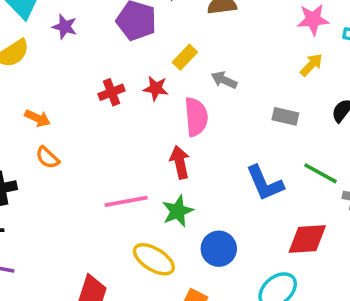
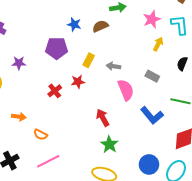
gray rectangle: (285, 116) -> (152, 76), turned 32
pink semicircle: (196, 117) -> (126, 90), moved
orange semicircle: (47, 158) -> (41, 135), moved
pink line: (126, 201) -> (48, 161), moved
blue circle: (219, 249) -> (149, 164), moved

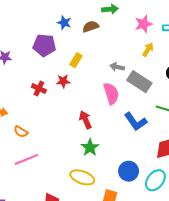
gray arrow: (113, 66) -> (117, 67), moved
gray rectangle: (152, 76) -> (139, 82), size x1.6
red cross: (55, 91) -> (39, 88), turned -32

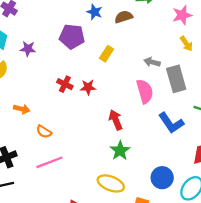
yellow arrow: (148, 50) -> (186, 44), turned 112
red star: (63, 81) -> (88, 87), moved
gray rectangle: (139, 82) -> (176, 79), turned 40

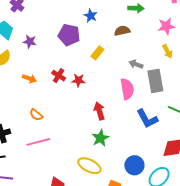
brown semicircle: (124, 17) -> (122, 31), moved
orange arrow: (22, 109) -> (29, 79), moved

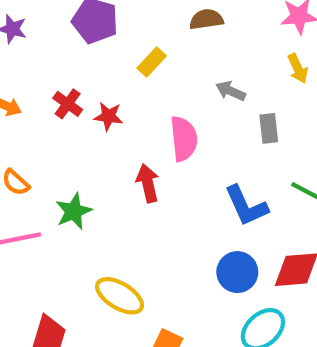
gray rectangle: (155, 81) -> (269, 128), size x0.6
pink semicircle: (127, 89) -> (184, 139), moved
green star: (100, 138) -> (74, 211), moved
blue circle: (134, 165) -> (237, 272), moved

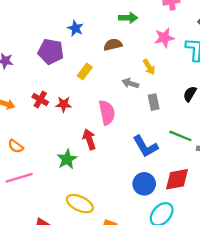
yellow arrow: (298, 68) -> (149, 67), moved
green star: (74, 211) -> (67, 159), moved

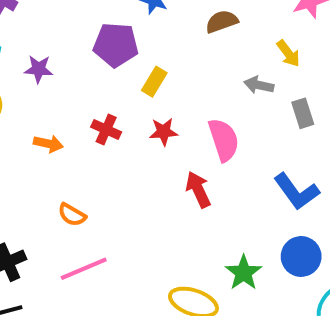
yellow rectangle: (85, 72) -> (154, 82), moved
red star: (64, 104) -> (164, 132), moved
green star: (67, 159) -> (244, 273), moved

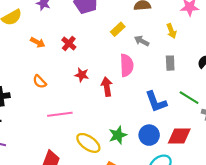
yellow rectangle: (154, 82) -> (118, 29), moved
gray arrow: (259, 85) -> (142, 41), moved
red star: (164, 132) -> (82, 75), moved
pink line: (84, 269) -> (60, 114), moved

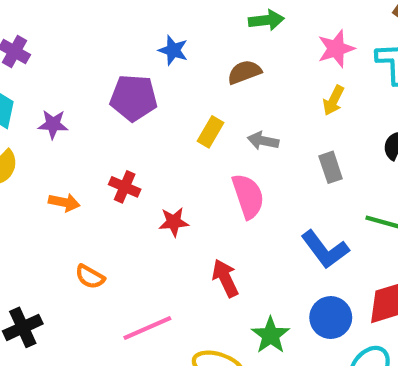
yellow arrow: (171, 31) -> (334, 100), moved, turned 64
red star: (82, 75) -> (174, 222), moved
red arrow: (107, 87) -> (225, 278), moved

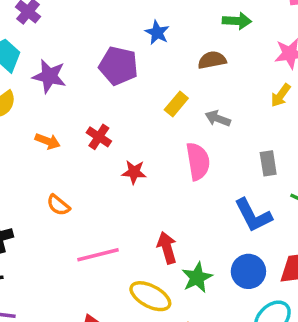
purple star: (53, 124) -> (49, 76), size x1.4
gray rectangle: (331, 167) -> (268, 163), moved
red arrow: (225, 278) -> (167, 248), moved

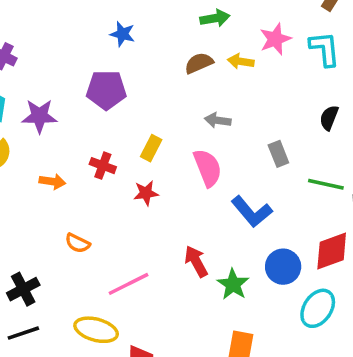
blue star: (157, 33) -> (122, 34), moved
yellow arrow: (281, 95) -> (241, 61), moved, turned 75
yellow rectangle: (176, 104) -> (151, 148), moved
blue L-shape: (253, 215) -> (252, 212), moved
yellow ellipse: (150, 296) -> (96, 330), moved

